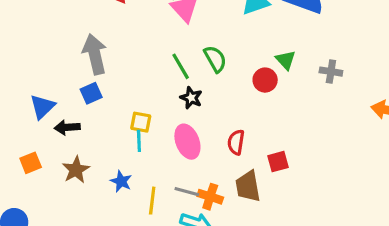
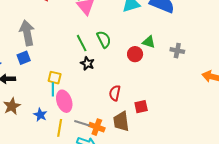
green triangle: (286, 60) -> (149, 42), turned -32
pink ellipse: (187, 142) -> (64, 101), moved

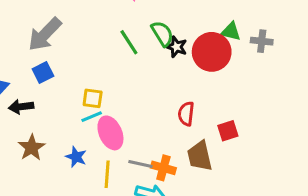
gray arrow: (27, 33) -> (45, 34), turned -120
gray cross: (177, 51) -> (262, 41), moved
red circle: (135, 54) -> (212, 52), size x1.6
black star: (87, 63) -> (176, 47), moved
cyan line: (53, 89) -> (92, 117), turned 72

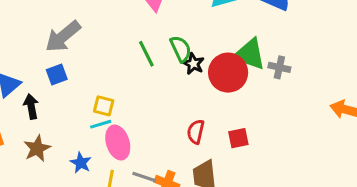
green triangle: (231, 31) -> (250, 54), size x1.6
black arrow: (21, 107) -> (31, 106), turned 80
red square: (228, 131) -> (238, 138), moved

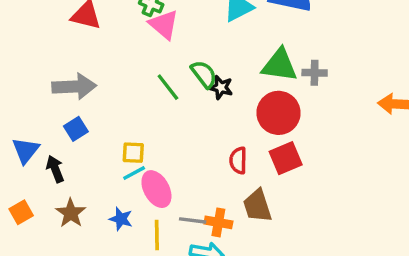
gray arrow: (63, 36) -> (74, 86), turned -132
red circle: (228, 73) -> (279, 113), moved
red square: (238, 138) -> (286, 158), size x1.4

